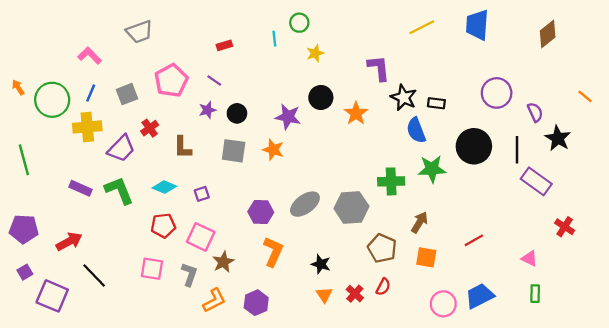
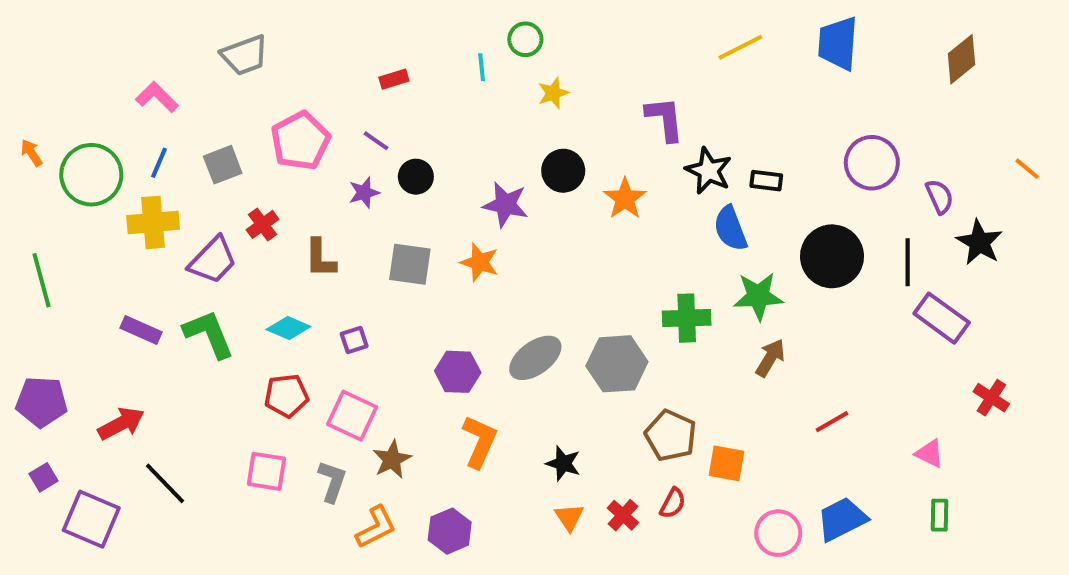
black circle: (237, 113) -> (416, 177), moved
brown arrow: (419, 222) -> (770, 358), moved
orange square: (426, 257) -> (726, 463), moved

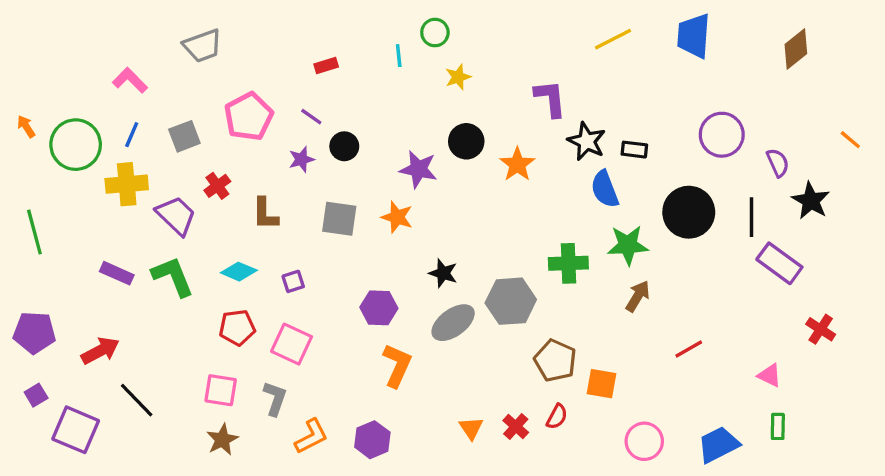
purple trapezoid: (213, 260) -> (176, 215), turned -90
gray ellipse: (535, 358) -> (453, 323), moved
brown star: (392, 459) -> (222, 440), moved
black star: (563, 463) -> (443, 273), moved
blue trapezoid: (842, 519) -> (718, 445), moved

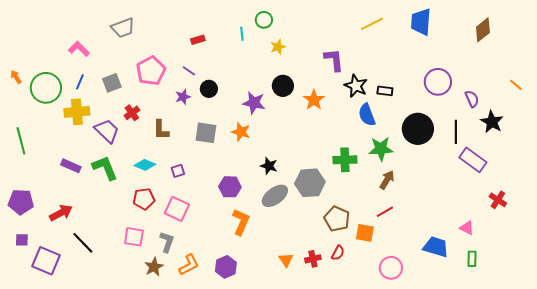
red line: (689, 349) -> (385, 212), moved
purple square: (36, 395) -> (22, 240), turned 32
red cross: (516, 426) -> (313, 259), turned 35
brown star: (222, 440) -> (154, 267), moved
blue trapezoid: (718, 445) -> (436, 247), moved, turned 44

